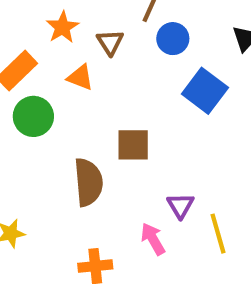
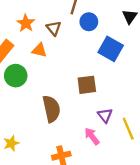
brown square: (133, 145) -> (87, 85), moved

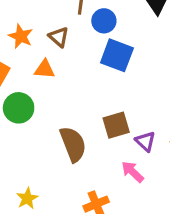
blue square: (111, 49) -> (117, 55), moved
brown square: (87, 85) -> (116, 125), moved

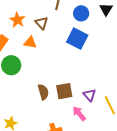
blue circle: (104, 21) -> (81, 13), moved
brown square: (116, 125) -> (64, 91), moved
brown semicircle: (73, 144) -> (43, 92), size x0.7

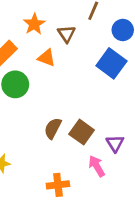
brown square: (64, 91) -> (82, 132), turned 36
brown semicircle: (43, 92) -> (53, 128), turned -147

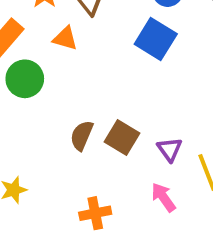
pink arrow: (97, 166) -> (163, 197), moved

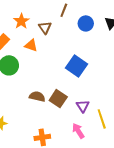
blue square: (156, 39) -> (77, 66), moved
brown semicircle: (82, 136) -> (37, 96), turned 77

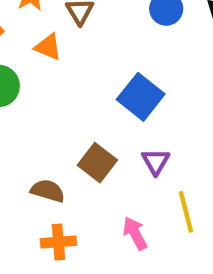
brown semicircle: (37, 96) -> (48, 191), moved
purple triangle: (83, 106) -> (156, 162), moved

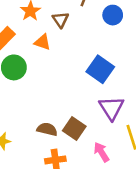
purple triangle: (156, 162) -> (111, 108), size x1.5
brown square: (97, 163) -> (74, 128), moved

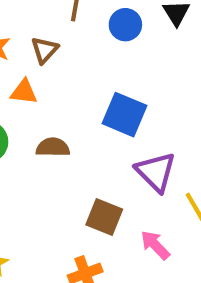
brown triangle: (60, 20) -> (45, 50), turned 30
brown semicircle: (47, 129) -> (53, 147), moved

